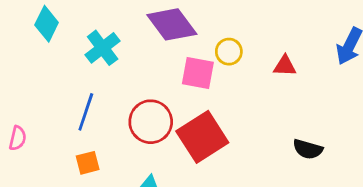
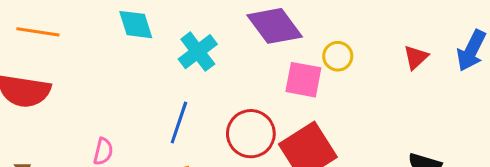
cyan diamond: (47, 24) -> (136, 25), turned -44
red triangle: (285, 66) -> (416, 57), moved, turned -45

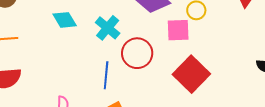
red circle: (251, 134) -> (137, 53), moved

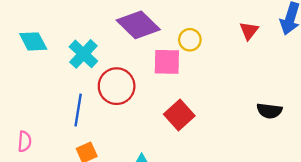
red square: (191, 74) -> (179, 115), size x0.7

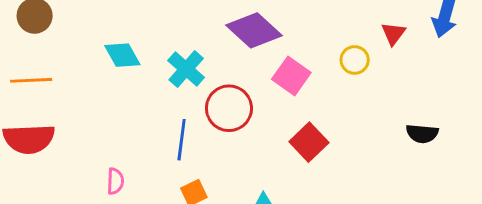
yellow circle: (190, 40) -> (355, 60), moved
pink square: (167, 62) -> (291, 76), turned 36

